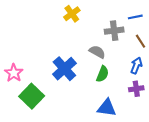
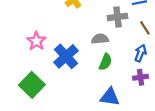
gray semicircle: (97, 52) -> (100, 39), turned -35
pink star: (14, 73) -> (36, 41), moved

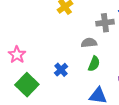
pink star: (36, 41) -> (17, 55), moved
blue cross: (66, 56) -> (61, 70), moved, size x0.6

